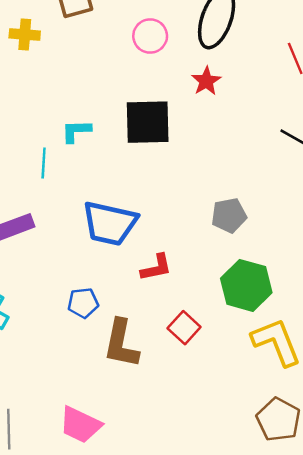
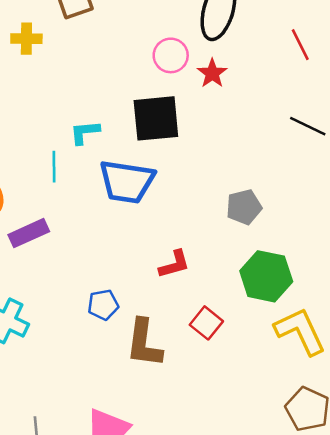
pink circle: (150, 36) -> (171, 55), moved
blue trapezoid: (110, 223) -> (127, 182), moved

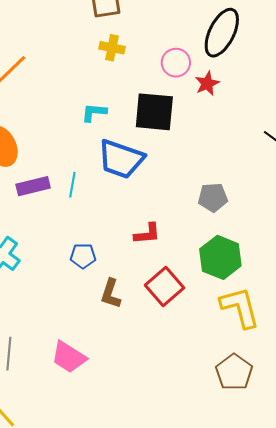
yellow cross: (26, 39) -> (112, 48), moved
cyan line: (54, 167) -> (72, 185), moved
red square: (206, 323) -> (165, 286), size x1.4
brown L-shape: (144, 343) -> (111, 294), size x0.7

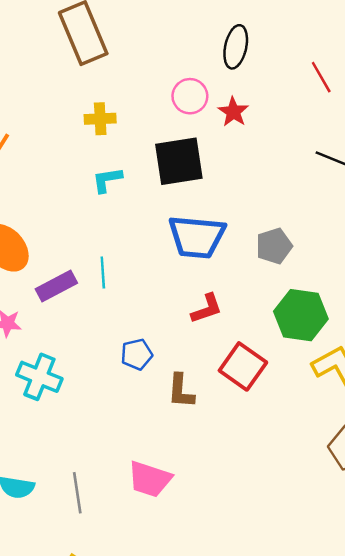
black ellipse: (222, 33) -> (236, 47), size x0.7
yellow cross: (112, 48) -> (100, 119), moved
blue trapezoid: (121, 159) -> (197, 237), moved

